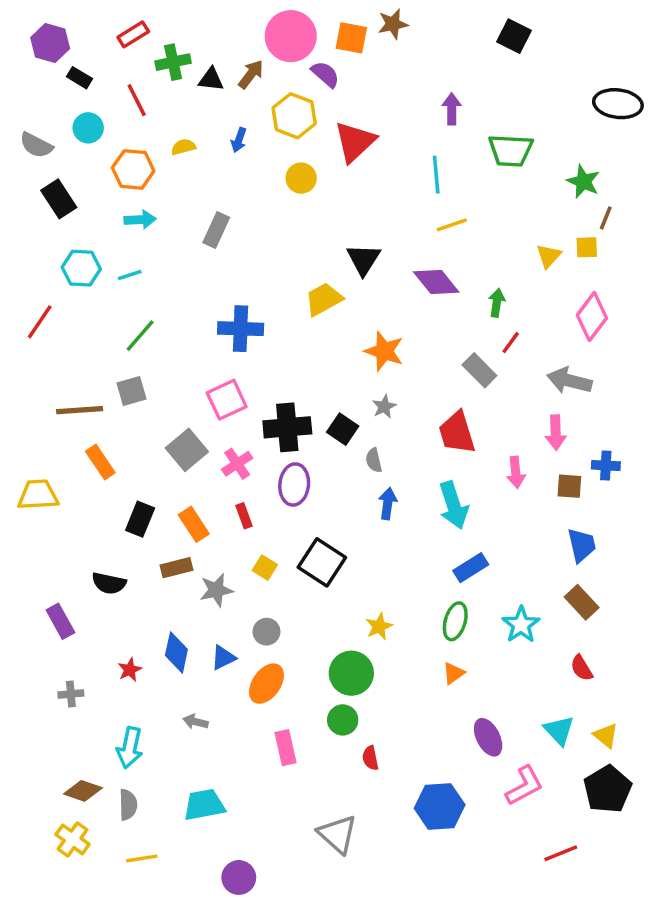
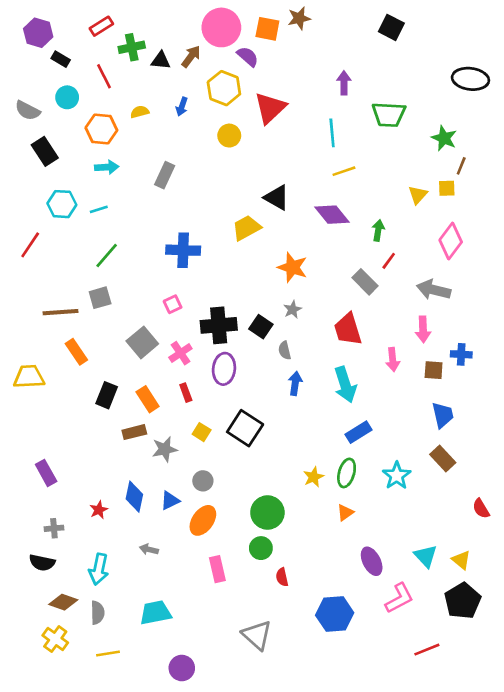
black triangle: (363, 259) -> (277, 198), turned -32
pink square: (227, 400) -> (173, 304), size x0.6
black semicircle: (109, 583) -> (42, 563), moved
yellow star: (379, 626) -> (314, 477), moved
red semicircle: (582, 668) -> (481, 509), moved

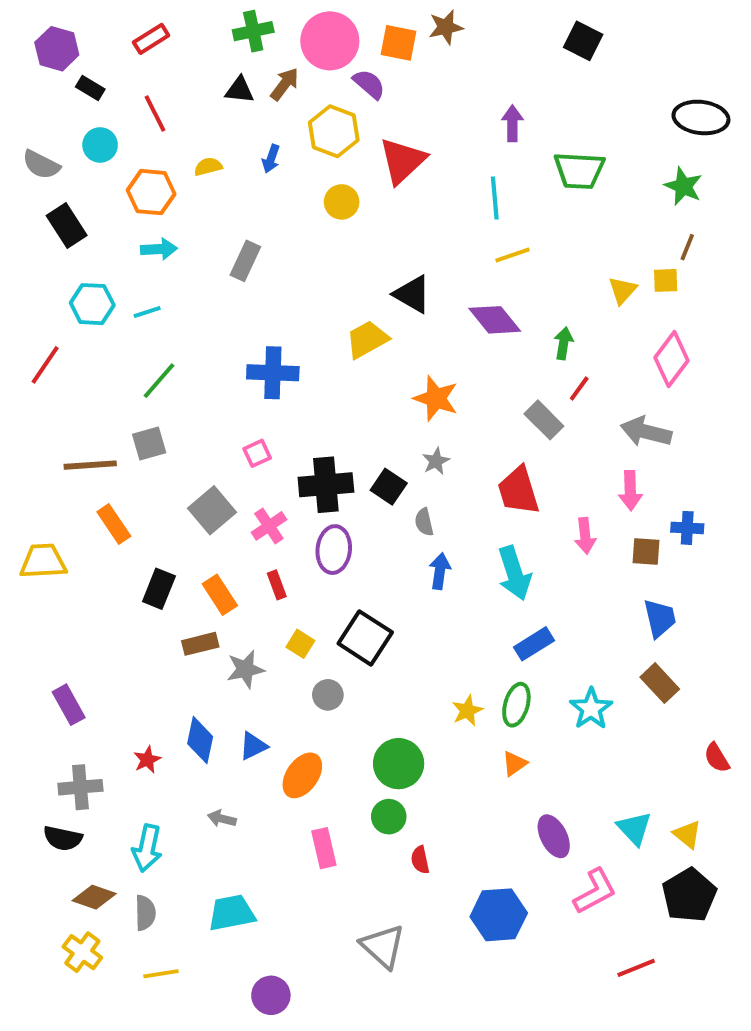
green cross: (132, 47) -> (253, 31), moved
green star: (444, 138) -> (683, 186), moved
gray circle: (203, 481) -> (328, 695), moved
gray cross: (54, 528) -> (80, 787), size x1.5

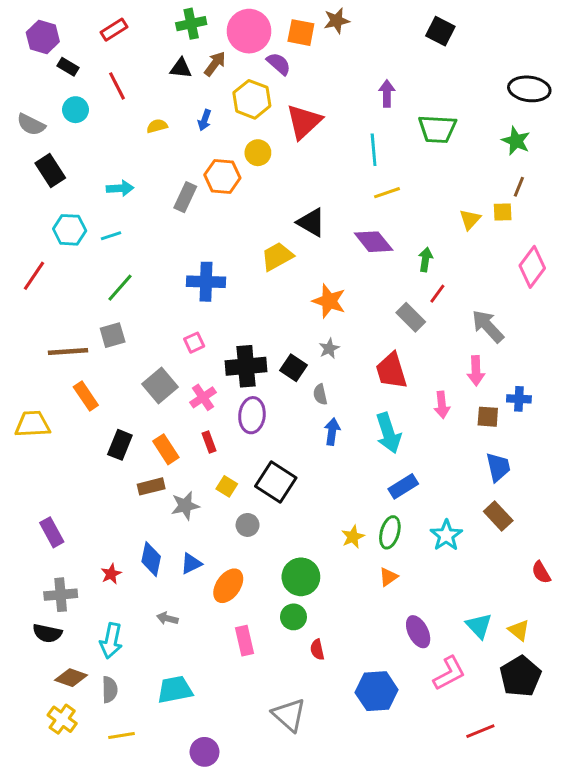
orange hexagon: (151, 192) -> (222, 176), moved
pink diamond: (672, 359) -> (532, 267), moved
gray arrow: (646, 432) -> (488, 326), turned 33

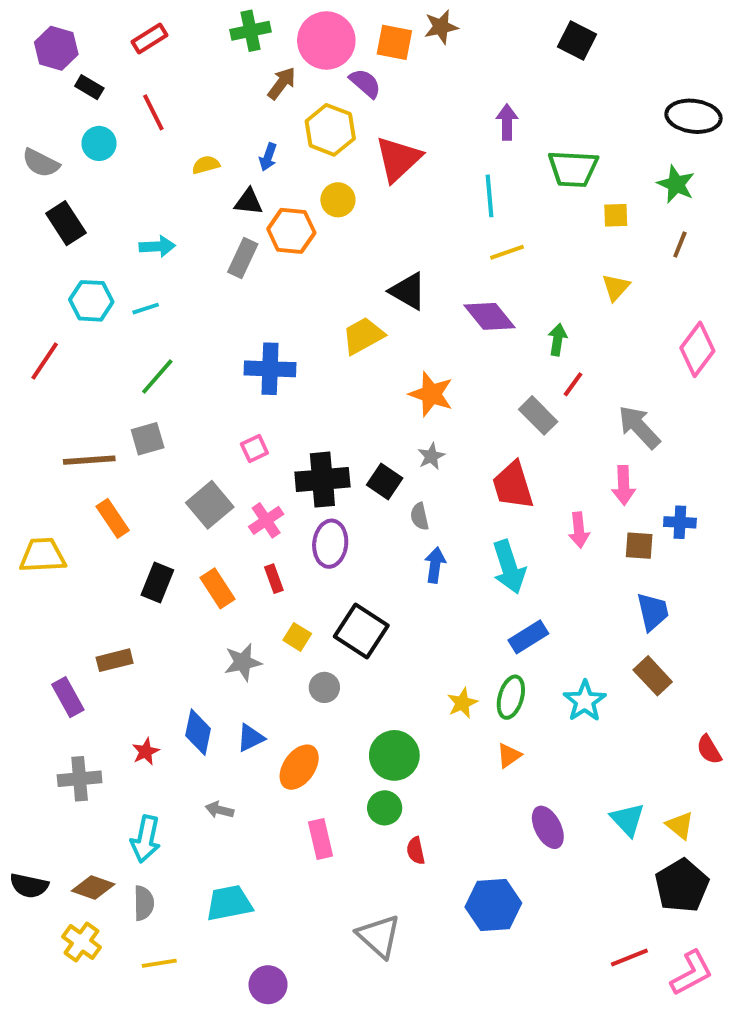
black triangle: (181, 68) -> (249, 202), moved
yellow square: (503, 212) -> (616, 215), moved
brown rectangle: (151, 486) -> (115, 660), moved
black semicircle: (47, 633) -> (29, 886), moved
pink L-shape: (449, 673) -> (692, 973), moved

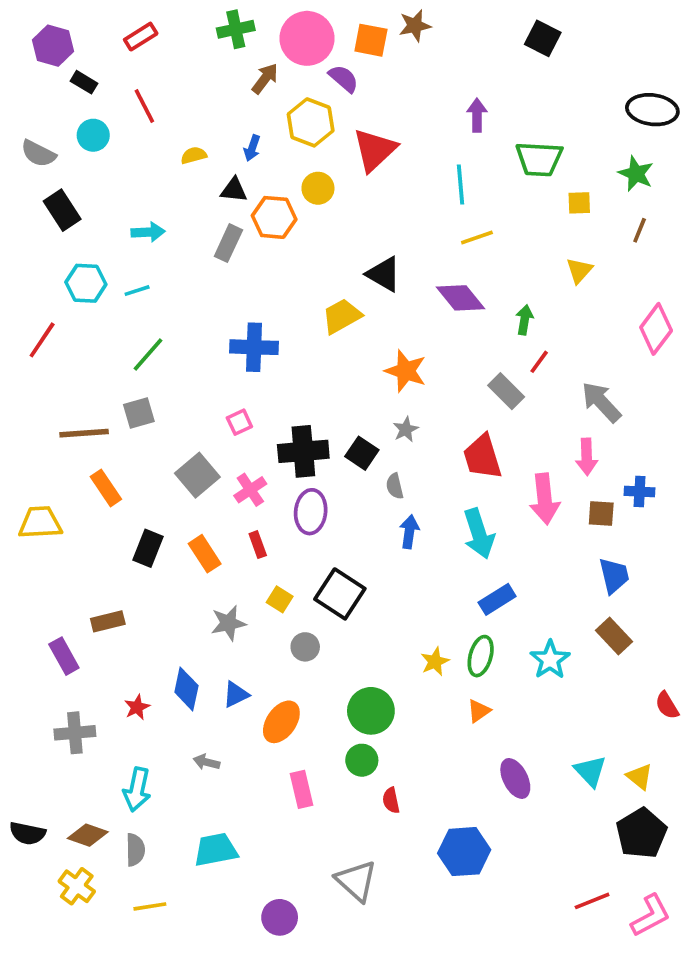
pink arrow: (579, 530) -> (545, 499), size x1.5
purple circle: (268, 985) -> (280, 917), moved

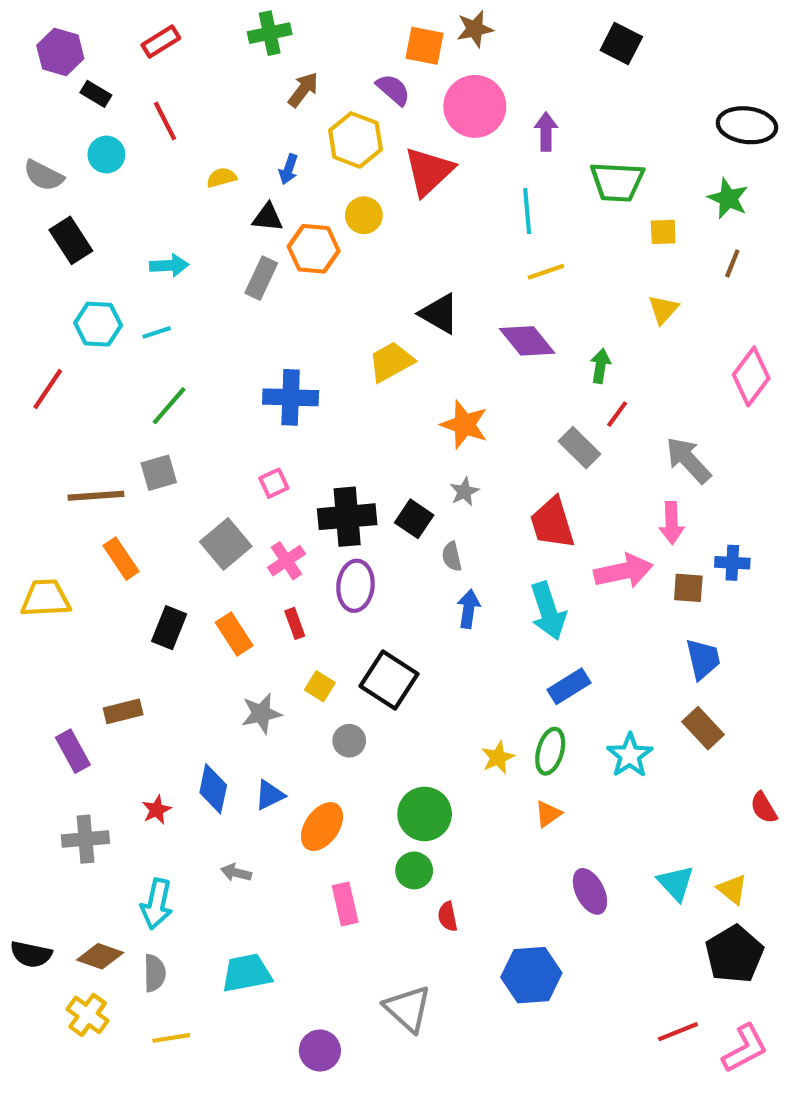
pink circle: (307, 38) -> (475, 106), moved
pink arrow: (545, 499) -> (623, 571), turned -96

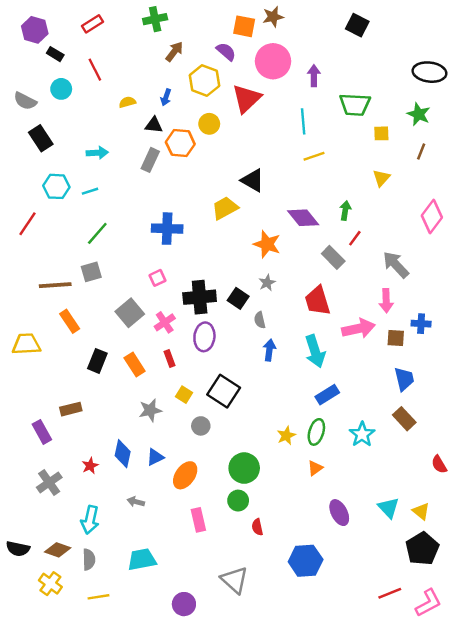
purple diamond: (527, 341) -> (303, 218), moved
gray cross: (85, 839) -> (49, 482), turned -30

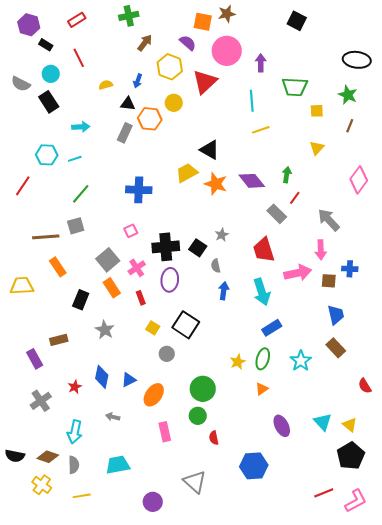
black rectangle: (41, 138) -> (49, 102), moved
orange star: (267, 244) -> (216, 184), moved
orange rectangle: (135, 365) -> (112, 288), moved
gray star: (150, 410) -> (105, 330), moved, turned -30

